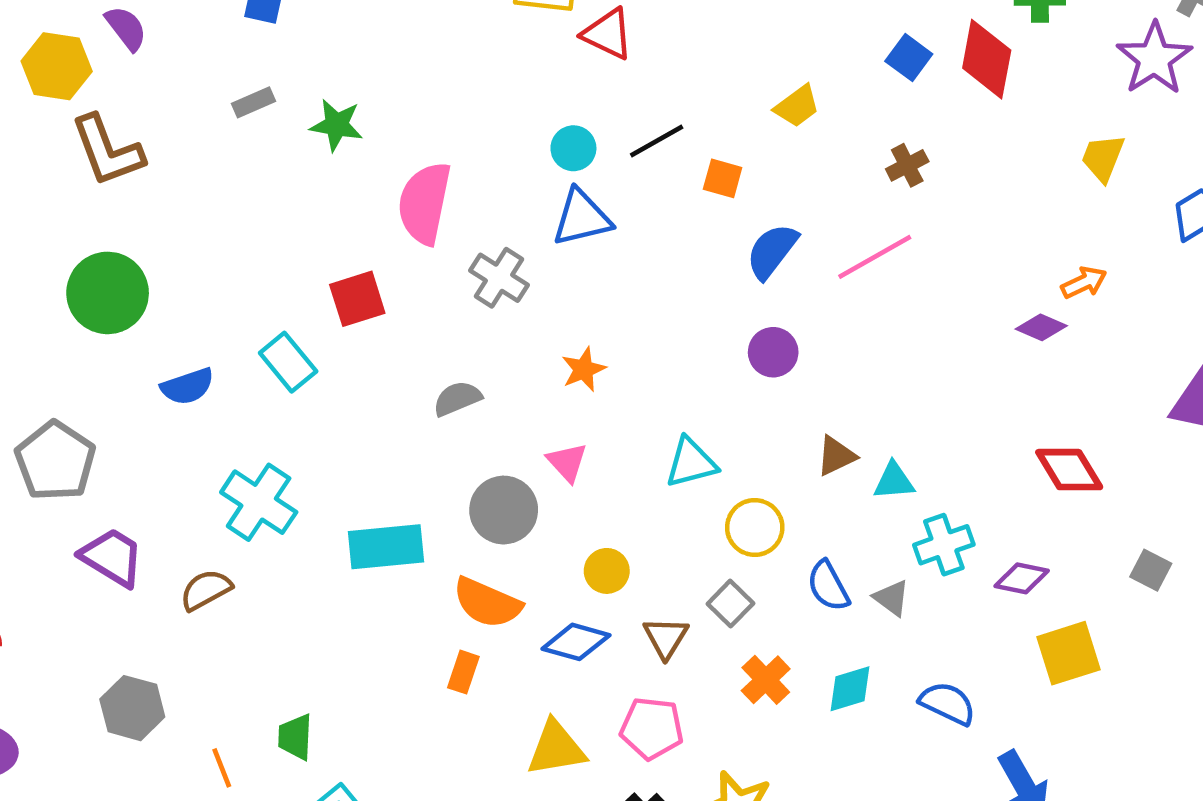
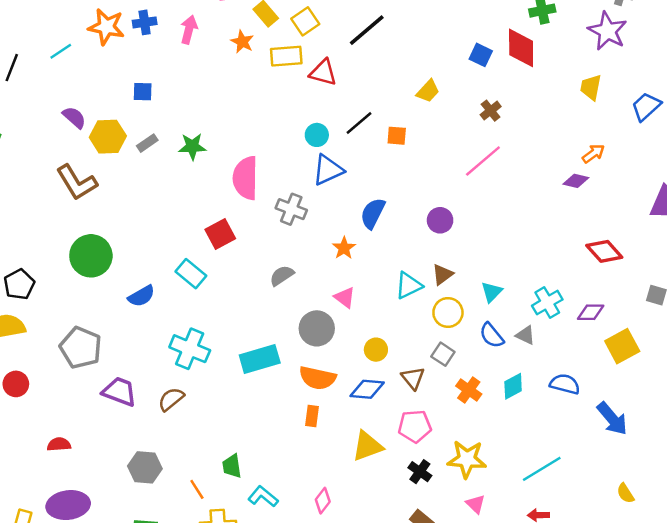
yellow hexagon: (57, 66) -> (108, 137), moved
blue semicircle: (772, 251) -> (373, 213), moved
brown triangle: (836, 456) -> (442, 274), moved
cyan triangle: (894, 481) -> (492, 292), moved, turned -30

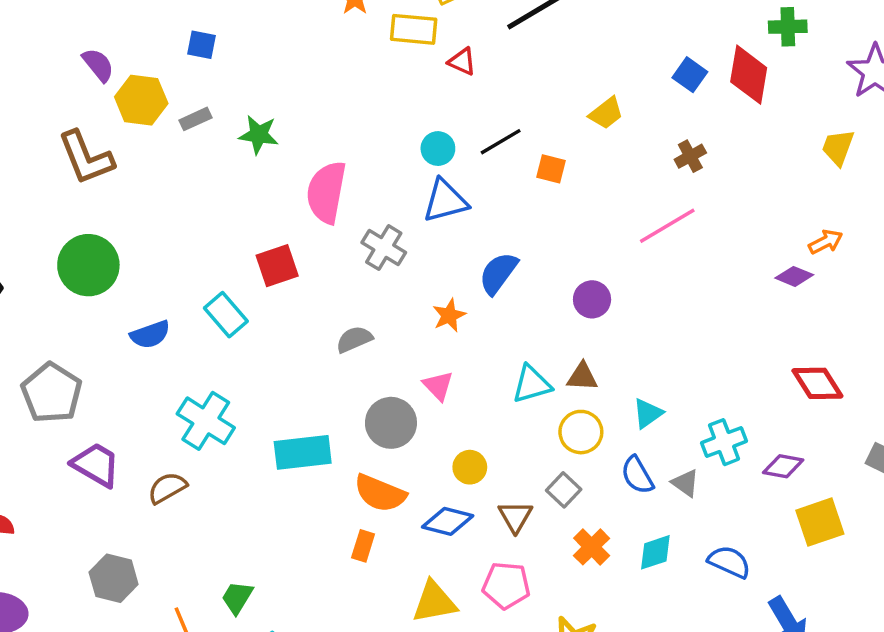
red triangle: (323, 73) -> (462, 62), size x0.7
brown triangle: (442, 274) -> (582, 377), turned 30
green trapezoid: (232, 466) -> (237, 598), turned 30

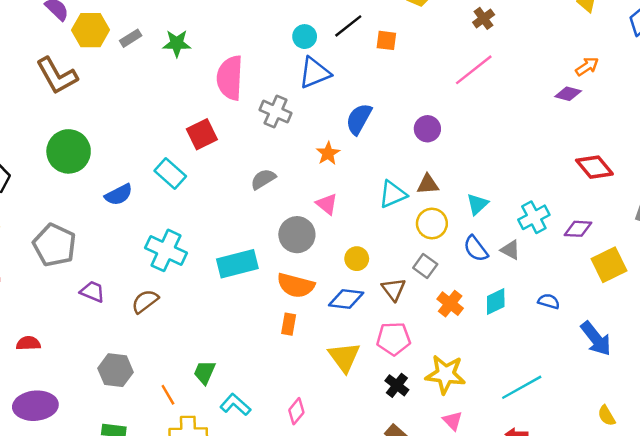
purple trapezoid: (96, 465) -> (92, 292), size x0.7
blue semicircle: (729, 562) -> (549, 301), size x0.7
yellow triangle: (434, 602) -> (344, 357), turned -48

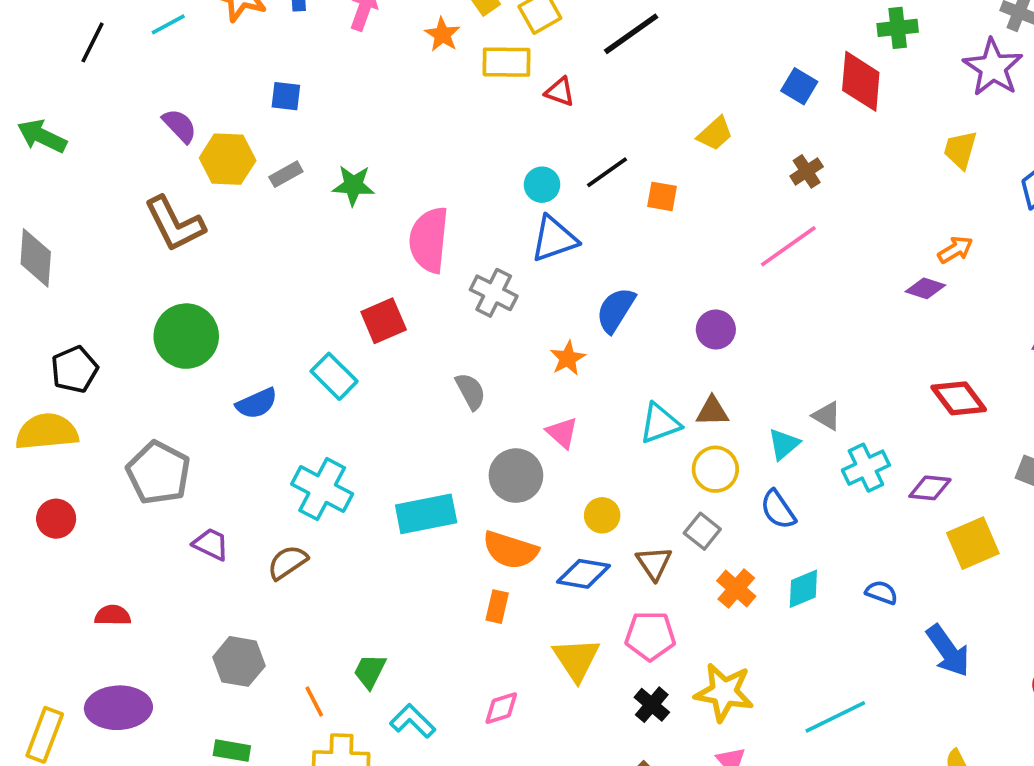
gray semicircle: (263, 179) -> (470, 391), turned 90
gray triangle: (510, 250) -> (827, 416), moved
pink diamond: (296, 411) -> (501, 708), moved, turned 30

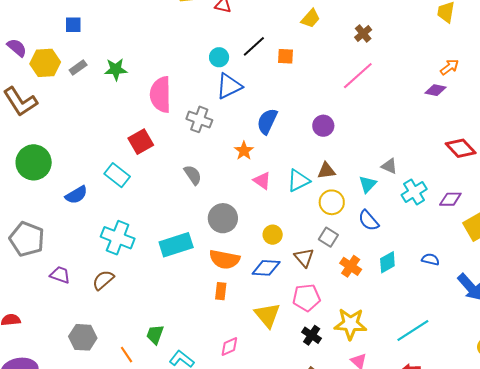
pink triangle: (562, 433) -> (262, 181), moved

